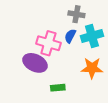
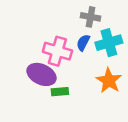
orange star: (92, 68) -> (109, 81), turned 30
green rectangle: (58, 88) -> (60, 92), moved

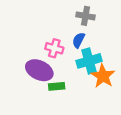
cyan cross: (109, 43) -> (89, 61), moved
pink cross: (57, 51) -> (54, 48), size x0.7

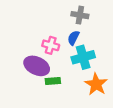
orange star: (103, 76) -> (96, 84), moved

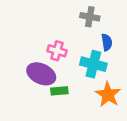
blue semicircle: (73, 38) -> (107, 42), moved, turned 144
cyan cross: (83, 57) -> (93, 64), turned 30

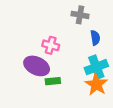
cyan cross: (93, 64) -> (96, 67), moved, turned -35

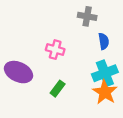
purple ellipse: (37, 66) -> (18, 72), moved
green rectangle: (53, 81) -> (58, 89), turned -48

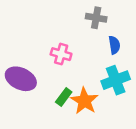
orange star: (105, 92) -> (84, 101), moved

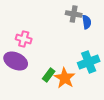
blue semicircle: (114, 45) -> (87, 22), moved
pink cross: (61, 54) -> (24, 39), moved

